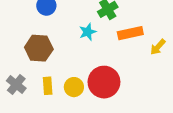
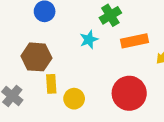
red circle: (104, 82) -> (129, 93), moved
yellow rectangle: (48, 86) -> (51, 84), moved

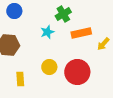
yellow rectangle: (51, 84) -> (20, 79), moved
yellow circle: (74, 99) -> (49, 67), moved

